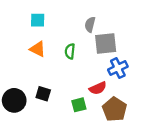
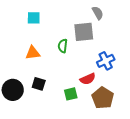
gray semicircle: (90, 25) -> (98, 13), moved, turned 136
gray square: (106, 44) -> (84, 32), moved
orange triangle: (38, 49) -> (33, 53), moved, turned -35

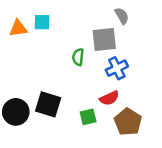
orange triangle: (33, 53) -> (18, 28), moved
blue cross: (106, 61) -> (117, 68), moved
black square: (39, 84) -> (48, 104), size x1.5

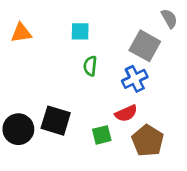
gray semicircle: (122, 16) -> (169, 19), moved
cyan square: (42, 22) -> (80, 31), moved
gray square: (104, 40) -> (145, 46), moved, turned 35

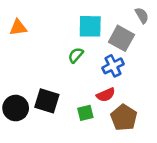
cyan square: (80, 31) -> (90, 26), moved, size x1.5
green semicircle: (90, 66) -> (76, 55), turned 35

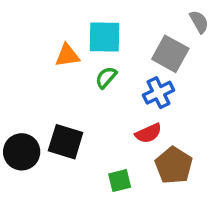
cyan square: (90, 26) -> (104, 37), moved
orange triangle: (18, 27) -> (67, 56), moved
green square: (85, 113) -> (120, 181), moved

